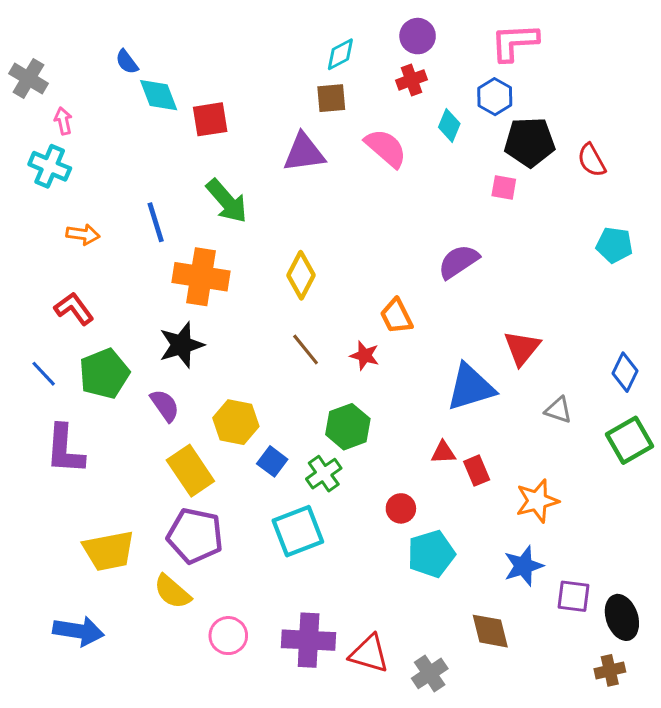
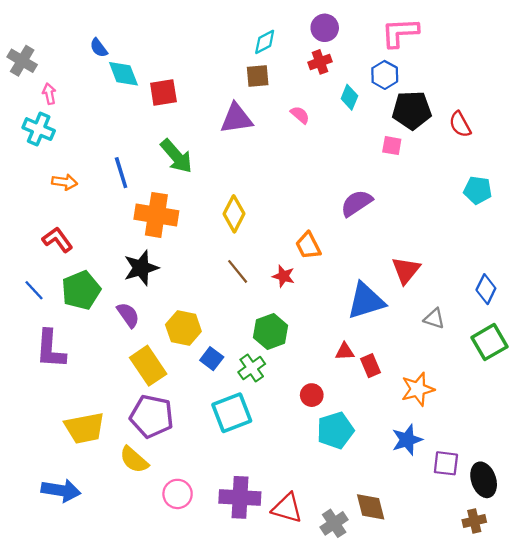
pink semicircle: (386, 148) -> (300, 115), size x0.6
brown diamond: (490, 631) -> (371, 507), moved

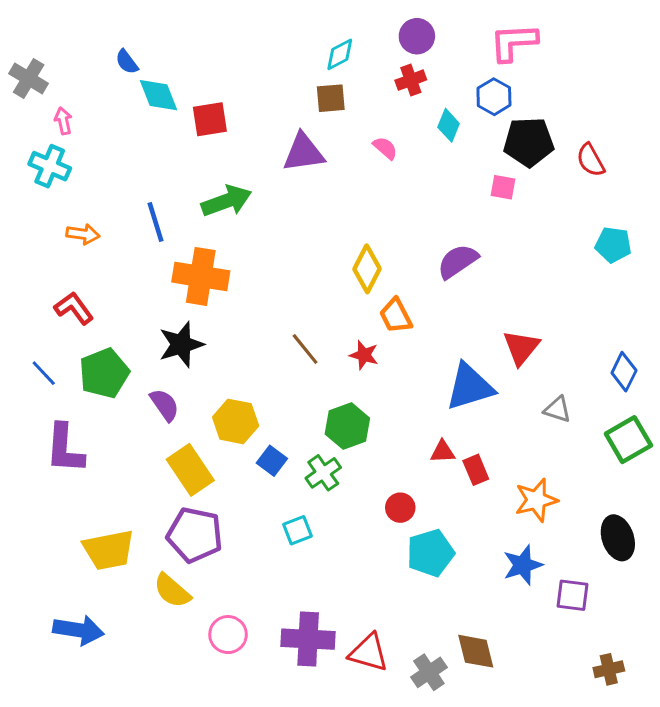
green arrow: (176, 156) -> (226, 201), turned -69
yellow diamond: (234, 214) -> (367, 269), moved
cyan square: (232, 413) -> (298, 530), size x0.6
black ellipse: (484, 480) -> (618, 538), moved

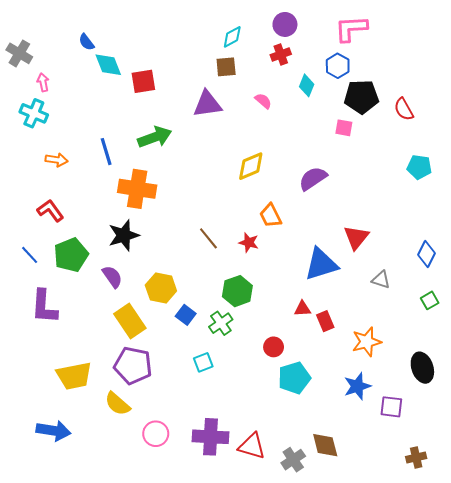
yellow diamond: (367, 269) -> (251, 166), moved, turned 40
green square: (628, 440) -> (430, 300), size x0.6

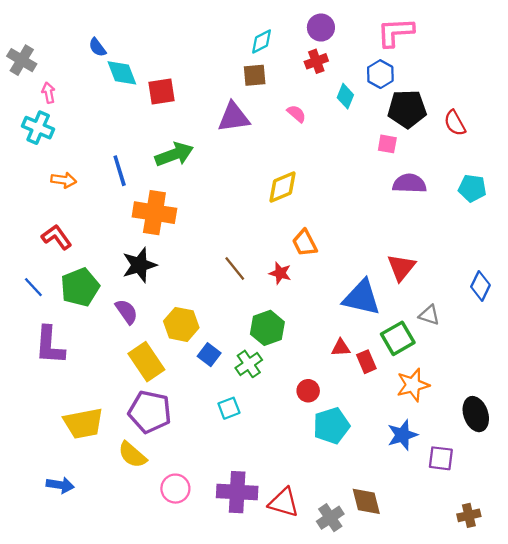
purple semicircle: (313, 178) -> (409, 184), moved, turned 36
blue triangle: (321, 264) -> (362, 298), turned 30
green square: (430, 300) -> (398, 338), moved, size x1.6
blue arrow: (53, 431) -> (60, 485), size x0.7

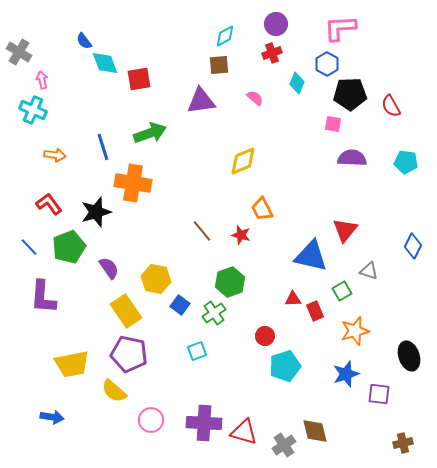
black star: (139, 265) -> (96, 212), moved
green square: (398, 338) -> (342, 291), size x0.7

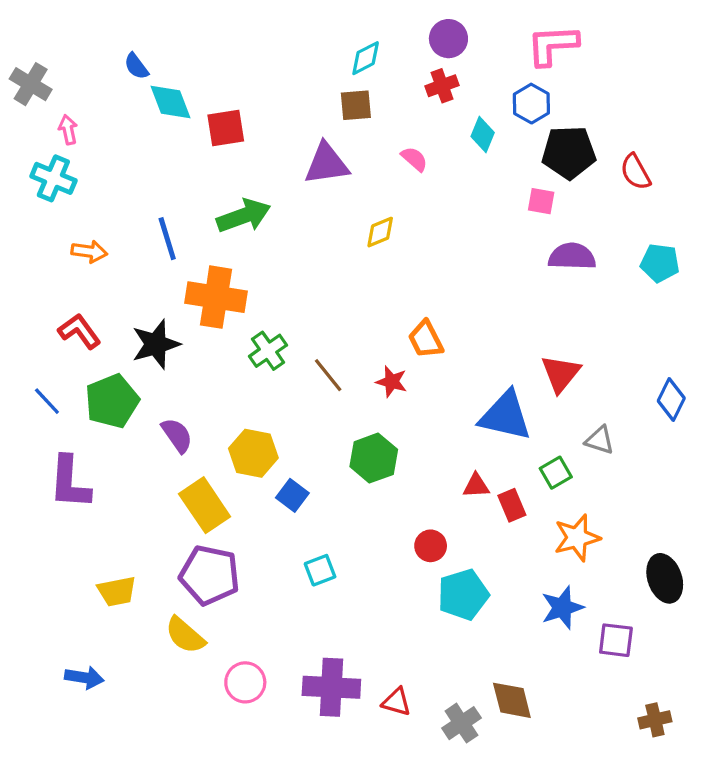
yellow diamond: (243, 161) -> (380, 232), moved, size x0.7
green cross: (214, 313) -> (268, 351), moved
yellow trapezoid: (72, 364) -> (117, 591), size x0.7
red triangle: (244, 432) -> (396, 702), size x0.7

